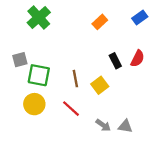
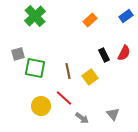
yellow circle: (34, 104) -> (41, 106), moved
gray arrow: (103, 125) -> (82, 118), moved
gray triangle: (125, 126) -> (113, 114), turned 40

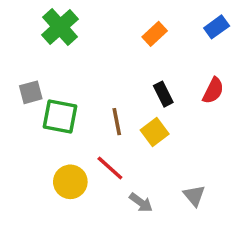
black rectangle: (104, 55) -> (163, 94), moved

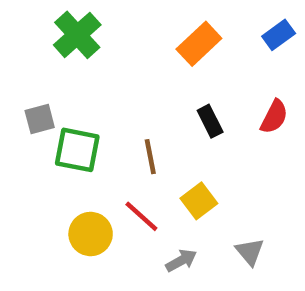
orange rectangle: (155, 34) -> (199, 44), size x1.4
yellow square: (155, 132) -> (199, 201), moved
gray arrow: (141, 202) -> (181, 261), turned -65

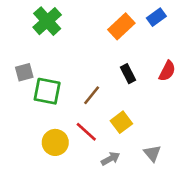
blue rectangle: (279, 35) -> (156, 17), moved
brown line: (150, 157) -> (92, 95), turned 50

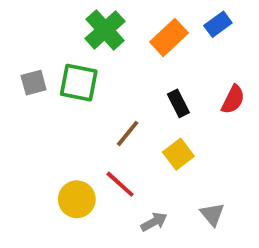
green cross: (47, 21) -> (105, 30), moved
gray square: (24, 72) -> (34, 83), moved
green square: (47, 91) -> (79, 83), moved
yellow square: (121, 122) -> (178, 154), moved

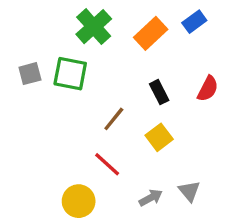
yellow circle: (77, 199) -> (79, 201), moved
gray arrow: (154, 222) -> (151, 198), moved

